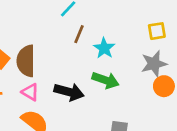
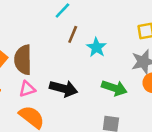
green arrow: (106, 80) -> (114, 88), moved
pink triangle: (30, 92) -> (27, 89), turned -48

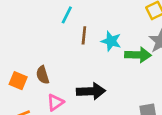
brown semicircle: (23, 60) -> (43, 75), size x0.6
green arrow: (114, 88) -> (138, 55), moved

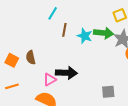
green arrow: (138, 55) -> (104, 33), moved
pink triangle: (55, 102) -> (50, 80), moved

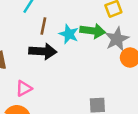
black arrow: (66, 73) -> (43, 51), moved

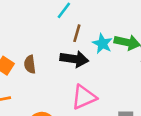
pink triangle: (24, 88) -> (84, 97), moved, size x1.5

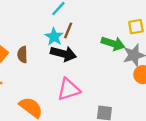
cyan star: (102, 44) -> (54, 37), moved

